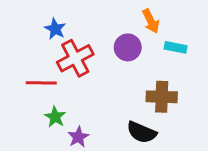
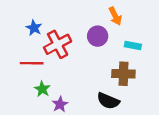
blue star: (55, 29) -> (34, 28), moved
cyan rectangle: (176, 47) -> (133, 45), moved

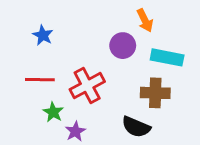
red cross: (58, 44) -> (87, 86), moved
cyan rectangle: (133, 45) -> (167, 57), size x1.5

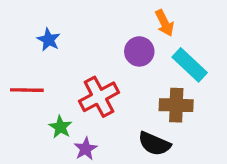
cyan rectangle: (167, 57) -> (190, 65), turned 32
red line: (40, 80) -> (27, 90), moved

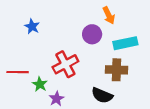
cyan rectangle: (190, 65) -> (125, 43), turned -55
red line: (27, 90) -> (18, 72), moved

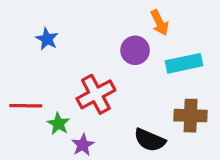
brown cross: (117, 70) -> (191, 116), moved

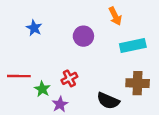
purple circle: (135, 50) -> (83, 36), moved
red cross: (96, 94) -> (69, 78), moved, size x0.6

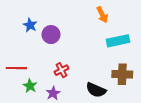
purple circle: (83, 36) -> (51, 35), moved
green star: (42, 89) -> (30, 86), moved

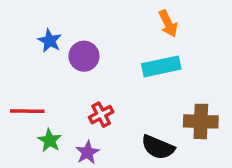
cyan rectangle: (118, 41) -> (161, 66), moved

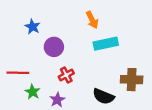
orange arrow: (168, 24) -> (92, 20), moved
purple circle: (84, 56) -> (54, 47), moved

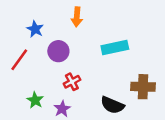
orange arrow: (92, 20) -> (77, 17), moved, turned 30
red line: (18, 73) -> (19, 60), moved, turned -55

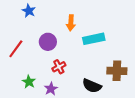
orange arrow: (77, 17) -> (71, 23), moved
blue star: (35, 29) -> (29, 11), moved

